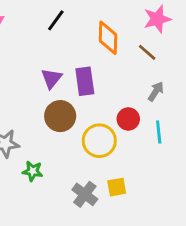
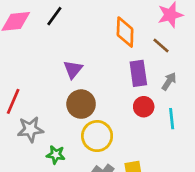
black line: (56, 20) -> (54, 16), moved
purple rectangle: (85, 81) -> (138, 73), moved
yellow circle: (99, 141) -> (97, 136), moved

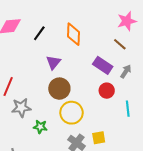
black line: (54, 16) -> (39, 33), moved
orange diamond: (125, 32) -> (74, 34), moved
purple rectangle: (138, 73) -> (103, 65), turned -48
cyan line: (172, 119) -> (128, 109), moved

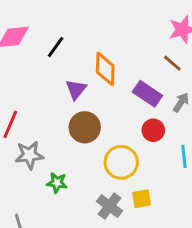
orange diamond: (74, 34) -> (105, 69), moved
yellow circle: (71, 113) -> (121, 162), moved

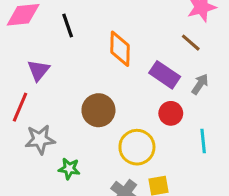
black line: (56, 47) -> (68, 26), turned -55
purple triangle: (76, 89) -> (38, 70), moved

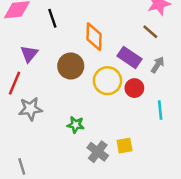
brown circle: (98, 110) -> (71, 66), moved
yellow circle: (137, 147) -> (107, 81), moved
green star: (69, 169) -> (76, 125), moved

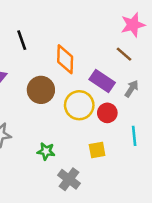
yellow square: (125, 146) -> (97, 150), moved

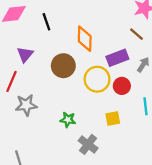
purple rectangle: (102, 81) -> (117, 58), turned -55

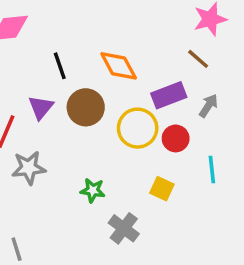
black line: (46, 22) -> (60, 66), moved
orange diamond: (85, 39) -> (119, 66), turned -30
purple triangle: (25, 54) -> (41, 107), moved
yellow square: (113, 119) -> (162, 189), turned 35

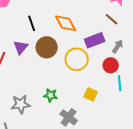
red circle: (176, 138) -> (111, 65), moved
gray star: (29, 168) -> (21, 104), moved

